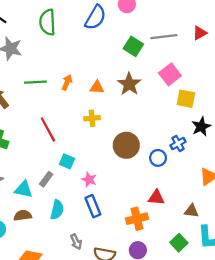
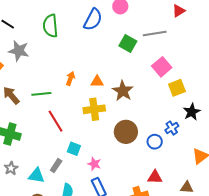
red triangle: (200, 33) -> (179, 11), moved
green line: (35, 82) -> (41, 94), moved
brown star: (129, 84) -> (123, 91), moved
yellow square: (186, 99) -> (177, 88), turned -30
yellow cross: (92, 118) -> (94, 109), size x1.5

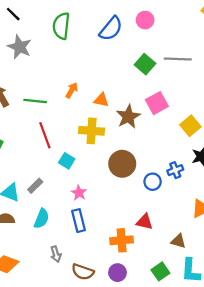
pink square: (162, 67) -> (157, 103), moved
yellow square: (177, 88) -> (190, 126), turned -30
cyan square: (74, 149) -> (67, 161), moved

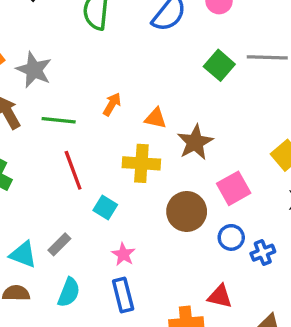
gray star: (20, 47) -> (34, 70), moved
pink square: (157, 103) -> (234, 188), moved
blue cross: (175, 170) -> (263, 253), moved

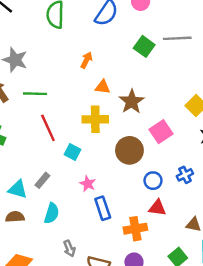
orange arrow: (112, 104) -> (86, 60), moved
blue circle: (231, 237) -> (153, 181), moved
blue rectangle: (123, 295) -> (103, 208), moved

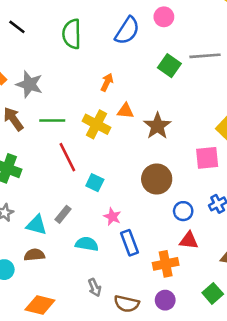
yellow cross: (95, 119) -> (96, 124), moved, turned 30
pink square: (161, 132) -> (207, 158), moved, turned 30
cyan semicircle: (52, 213) -> (87, 244), moved, turned -96

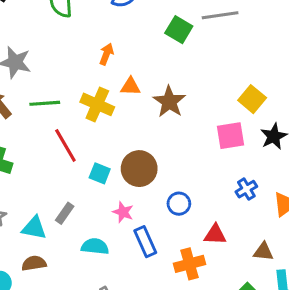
brown circle: (157, 179) -> (139, 169), moved
blue circle: (183, 211) -> (179, 204), moved

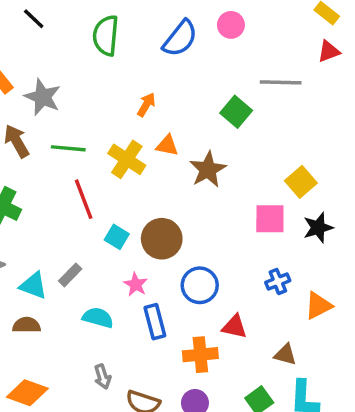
green square: (179, 30) -> (236, 112), moved
blue circle: (179, 204) -> (200, 285), size x1.4

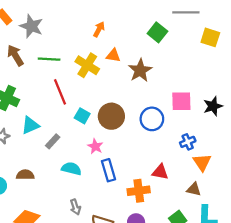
yellow square: (301, 182) -> (210, 37), moved, turned -30
blue circle: (200, 285) -> (152, 119), moved
cyan triangle: (33, 286) -> (30, 125), moved, turned -42
orange triangle: (318, 306) -> (202, 162), moved, turned -36

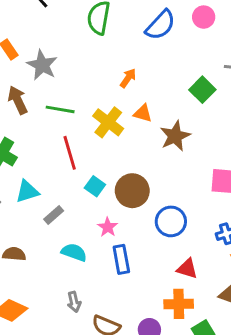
blue circle: (152, 119) -> (171, 221), moved
orange cross: (139, 191) -> (179, 304), moved

